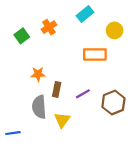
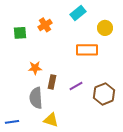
green square: (22, 36) -> (20, 33), turned 32
yellow triangle: (62, 120) -> (51, 120), moved, turned -49

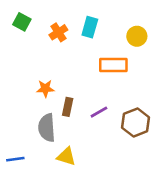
cyan rectangle: (78, 13) -> (90, 27), moved, turned -35
green square: (20, 33) -> (22, 22), moved, turned 32

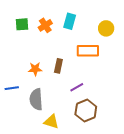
green square: (22, 22) -> (22, 24), moved, turned -32
brown rectangle: (68, 107) -> (58, 66), moved
brown hexagon: (136, 123) -> (86, 111), moved
blue line: (15, 159) -> (12, 88), moved

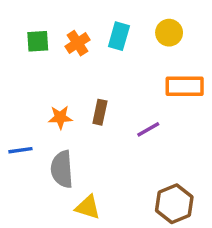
yellow circle: (106, 28) -> (169, 33), moved
orange rectangle: (88, 51) -> (185, 86), moved
purple line: (77, 87) -> (148, 129), moved
brown hexagon: (86, 111) -> (174, 204), moved

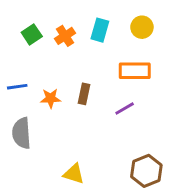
green square: (38, 41) -> (32, 34), turned -30
orange rectangle: (185, 86) -> (135, 71), moved
blue line: (20, 150) -> (17, 87), moved
gray semicircle: (62, 169) -> (22, 133), moved

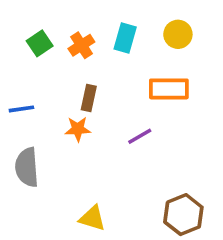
brown rectangle: (84, 94) -> (89, 98), moved
orange star: (51, 98) -> (78, 129), moved
purple line: (125, 108) -> (140, 136), moved

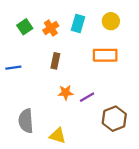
orange star: (78, 129) -> (66, 93), moved
purple line: (140, 136) -> (87, 97), moved
gray semicircle: (27, 167) -> (26, 121), moved
brown hexagon: (183, 215) -> (114, 119), moved

